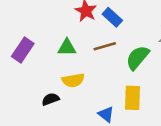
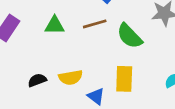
green semicircle: (138, 58) -> (130, 36), turned -84
yellow semicircle: (73, 80) -> (71, 78), moved

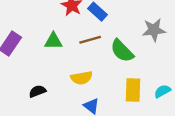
yellow semicircle: (71, 78) -> (82, 78), moved
yellow rectangle: (124, 79) -> (133, 90), moved

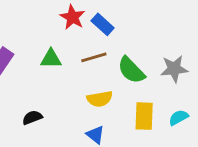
gray star: (154, 30) -> (174, 69), moved
yellow semicircle: (82, 78) -> (100, 99), moved

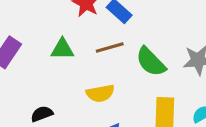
yellow semicircle: (100, 99) -> (100, 93), moved

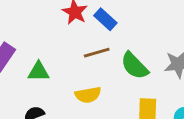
green triangle: (62, 49) -> (39, 72), moved

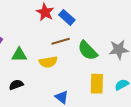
yellow semicircle: (88, 95) -> (48, 62), moved

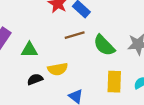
yellow semicircle: (48, 62) -> (58, 69), moved
black semicircle: (16, 85) -> (35, 79), moved

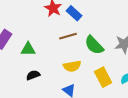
yellow semicircle: (58, 69) -> (72, 66), moved
yellow rectangle: (114, 82) -> (103, 77), turned -30

